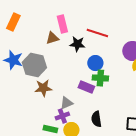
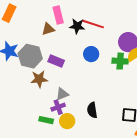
black star: (77, 44) -> (77, 26), moved
green cross: (100, 78) -> (120, 61), moved
purple rectangle: (86, 87) -> (56, 61), moved

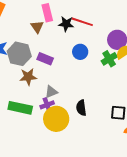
brown triangle: (48, 29) -> (37, 27), turned -48
green cross: (120, 61) -> (109, 59), turned -35
green rectangle: (46, 120) -> (20, 108), moved, size x1.6
yellow circle: (67, 121) -> (56, 119), size x1.6

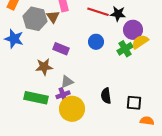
black star: (66, 24) -> (118, 14), moved
gray hexagon: (19, 54) -> (35, 19), moved
black semicircle: (81, 108) -> (106, 96), moved

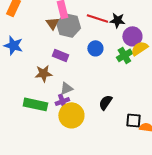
gray hexagon: (35, 19) -> (68, 25), moved
black semicircle: (106, 96) -> (105, 102), turned 42
black square: (134, 103) -> (133, 120), moved

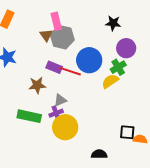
red line: (97, 18) -> (70, 71), moved
black star: (117, 20) -> (113, 23), moved
blue circle: (95, 48) -> (89, 60), size x1.6
yellow semicircle: (139, 48) -> (110, 81), moved
black semicircle: (105, 102) -> (99, 154), moved, turned 56

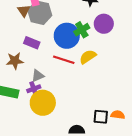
green cross: (118, 67) -> (82, 30), moved
red line: (70, 71) -> (64, 60), moved
black square: (127, 132) -> (101, 117), moved

